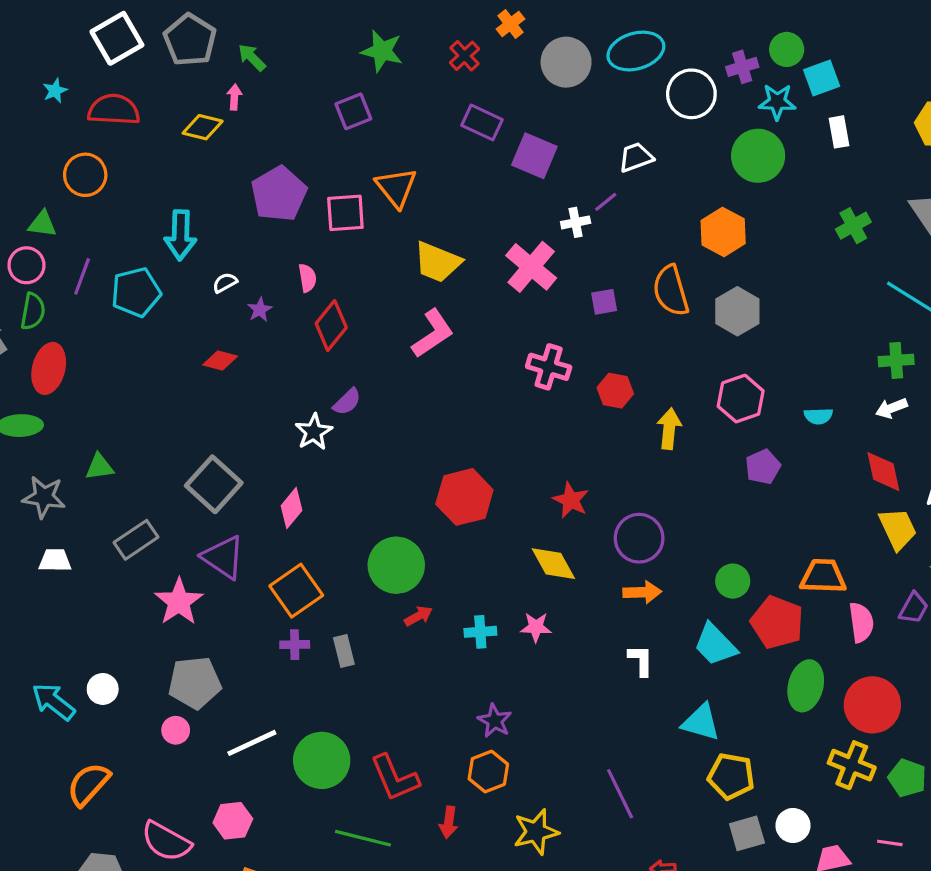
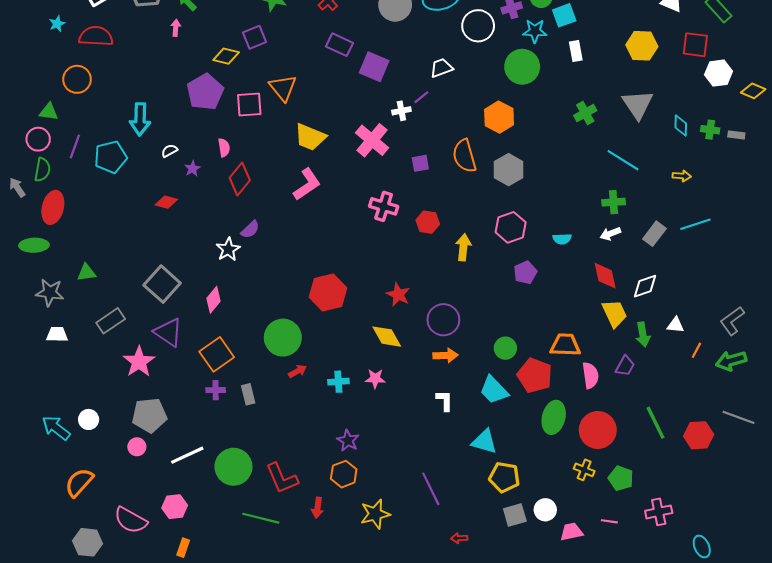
yellow diamond: (203, 127) -> (226, 56), moved
yellow cross: (852, 765) -> (584, 470), size x0.7

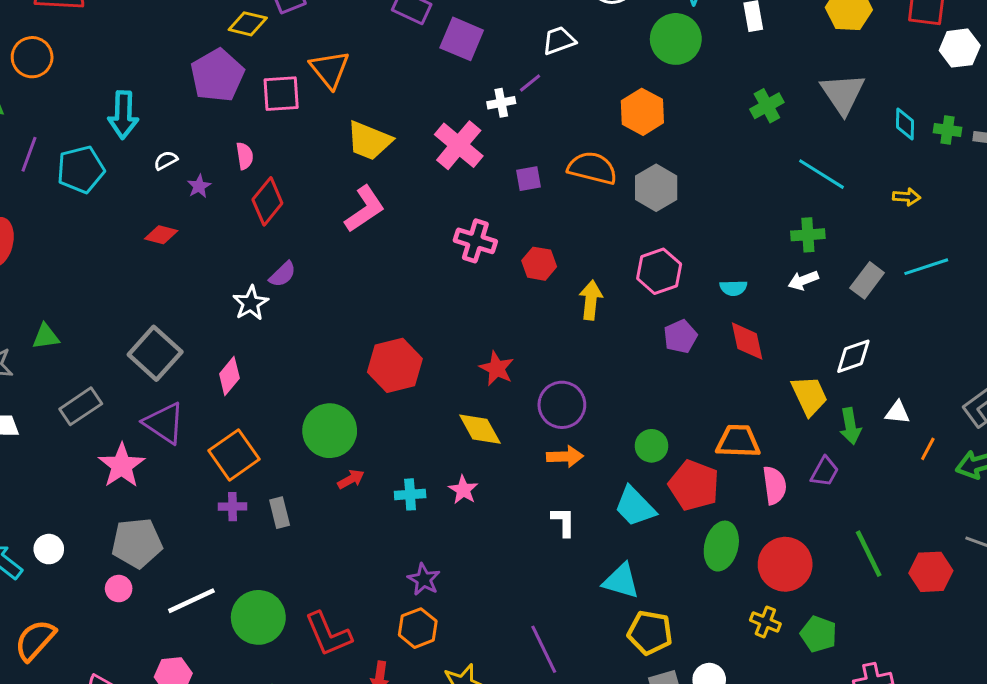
orange semicircle: (464, 156) -> (592, 168), turned 120
red diamond: (605, 276) -> (747, 341), moved
pink star: (375, 379) -> (463, 490), turned 30

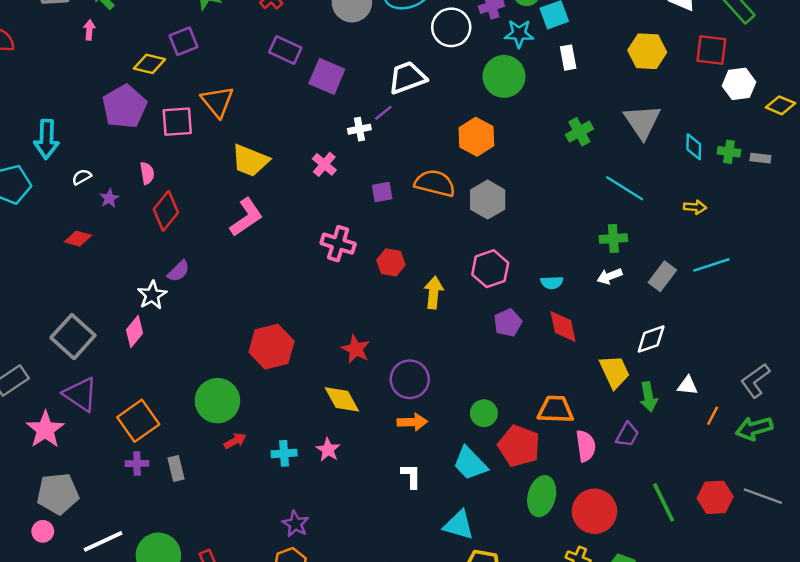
white trapezoid: (559, 40) -> (407, 78), size x1.4
pink cross: (459, 145) -> (324, 164), size x0.6
pink diamond: (229, 376) -> (135, 332), moved
red hexagon: (931, 572) -> (715, 497), moved

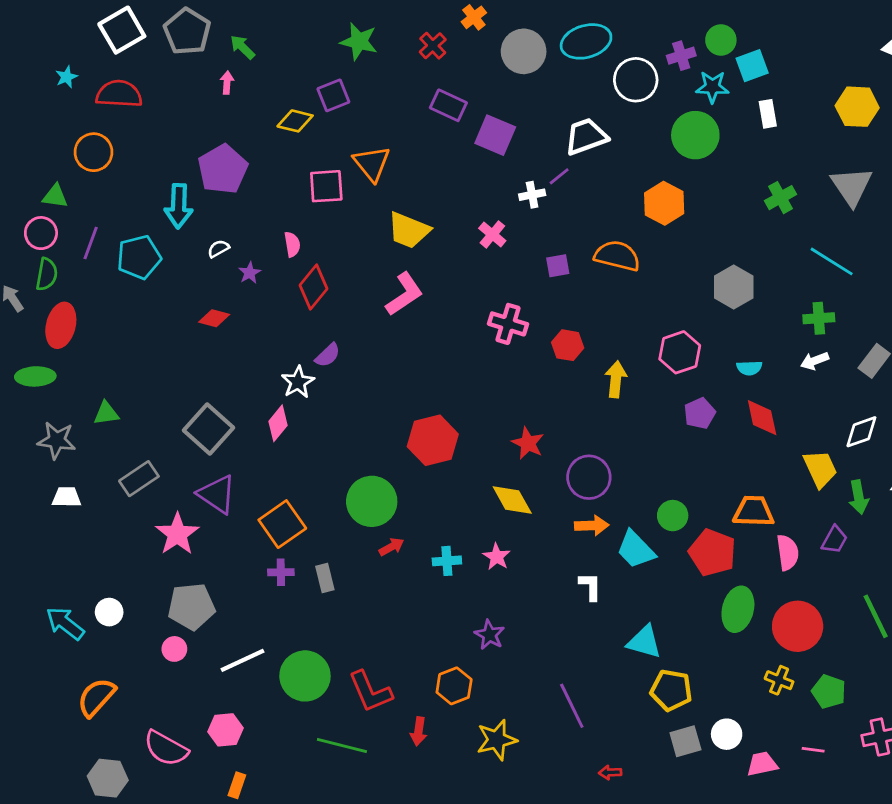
purple pentagon: (124, 107) -> (223, 169), moved
gray hexagon: (488, 200) -> (734, 287), moved
cyan trapezoid: (470, 463) -> (636, 550), moved
purple star: (295, 524) -> (490, 635), moved

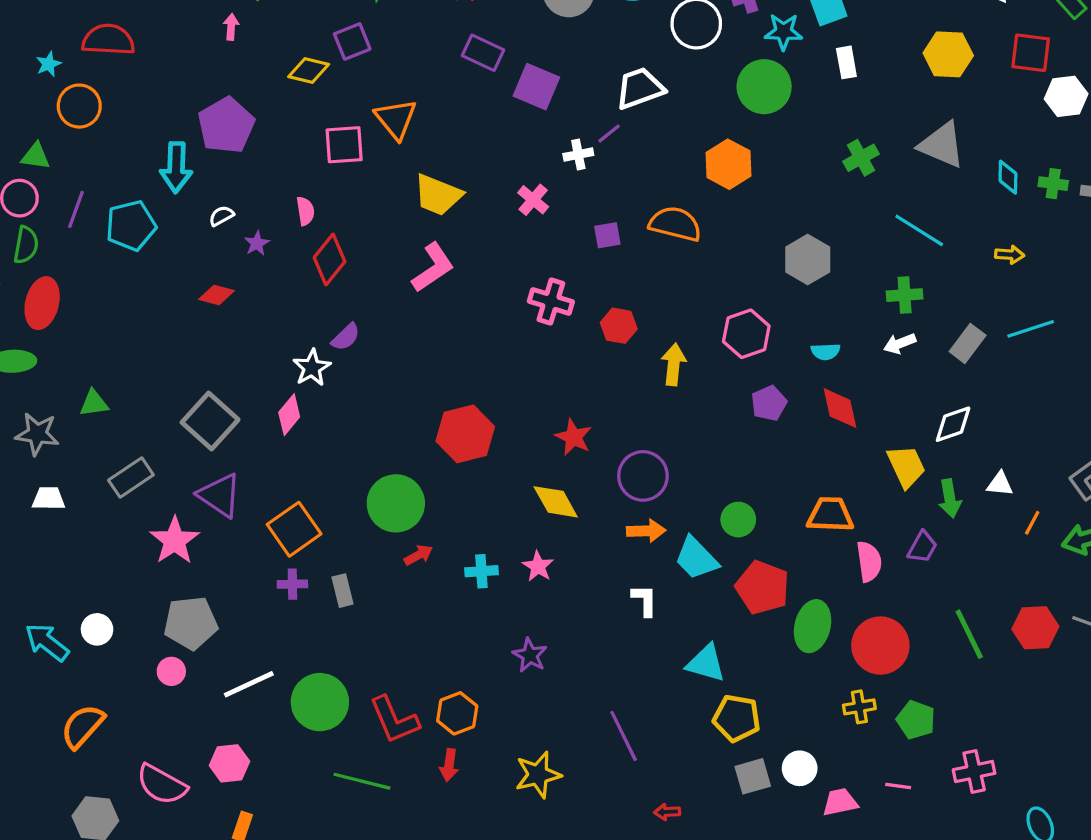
cyan star: (67, 77) -> (49, 64), moved
gray triangle: (851, 186) -> (942, 145), turned -33
red pentagon: (712, 552) -> (762, 587), moved
yellow cross: (779, 680) -> (859, 707), turned -32
orange hexagon: (454, 686) -> (457, 713), moved

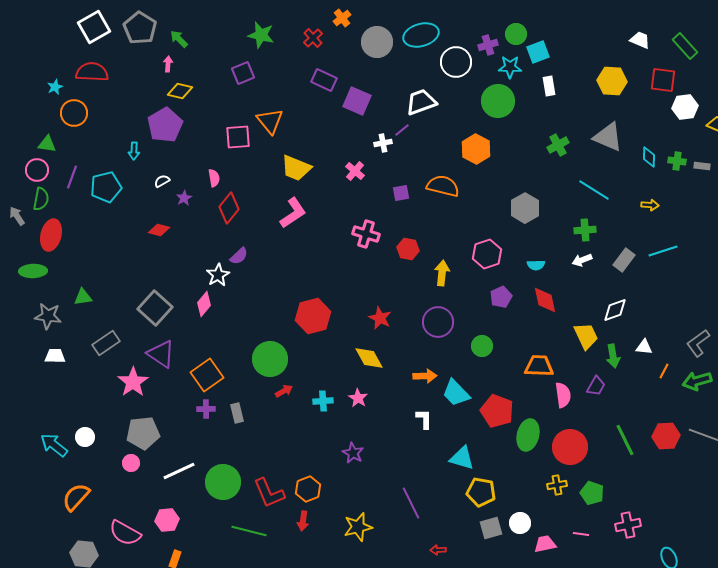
yellow diamond: (309, 71) -> (180, 91), moved
cyan arrow: (176, 167) -> (134, 151), size x0.6
purple circle: (643, 476) -> (438, 322), moved
green circle: (738, 520) -> (482, 346), moved

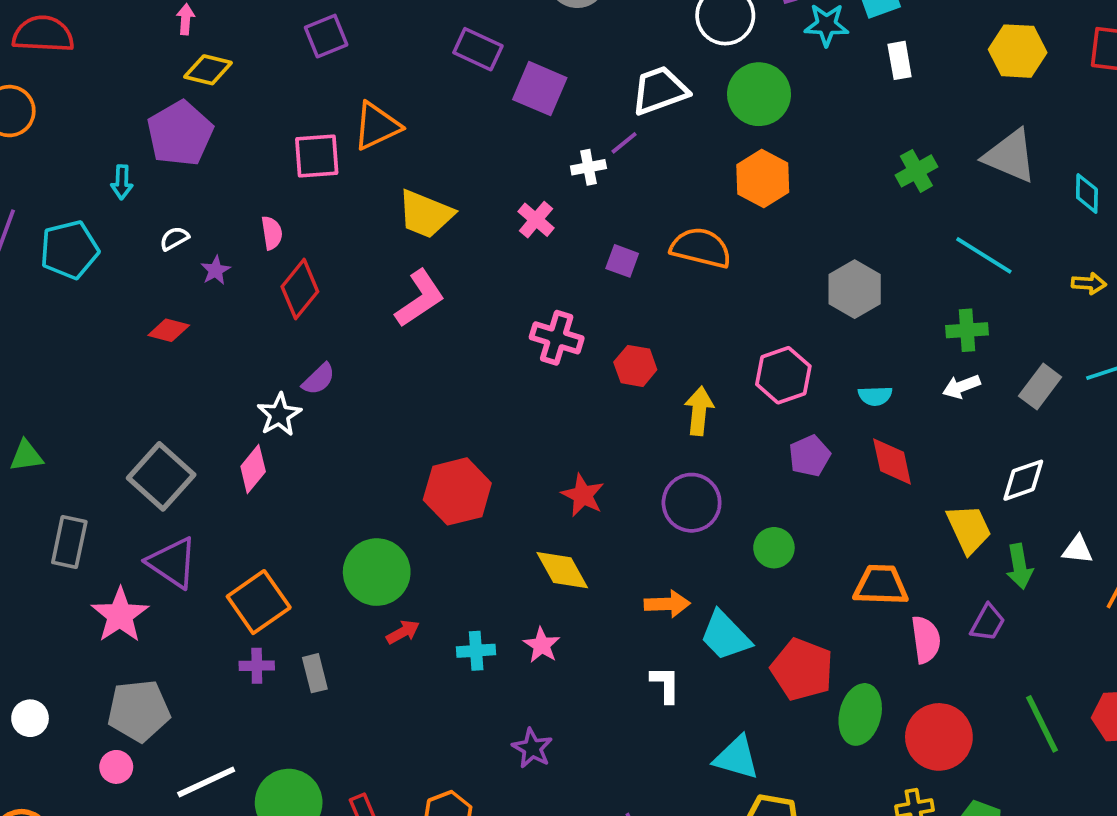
green circle: (498, 101) -> (759, 94), moved
orange triangle: (270, 121) -> (377, 126), turned 44
purple square: (401, 193) -> (622, 261), turned 30
gray rectangle: (106, 343) -> (69, 542), turned -44

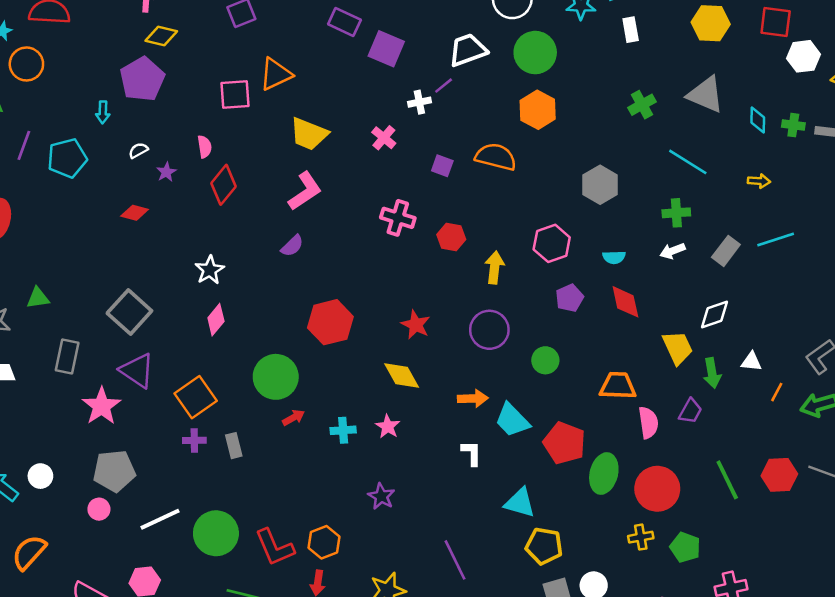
purple semicircle: (319, 379) -> (292, 246), moved
pink diamond: (253, 469) -> (216, 320), moved

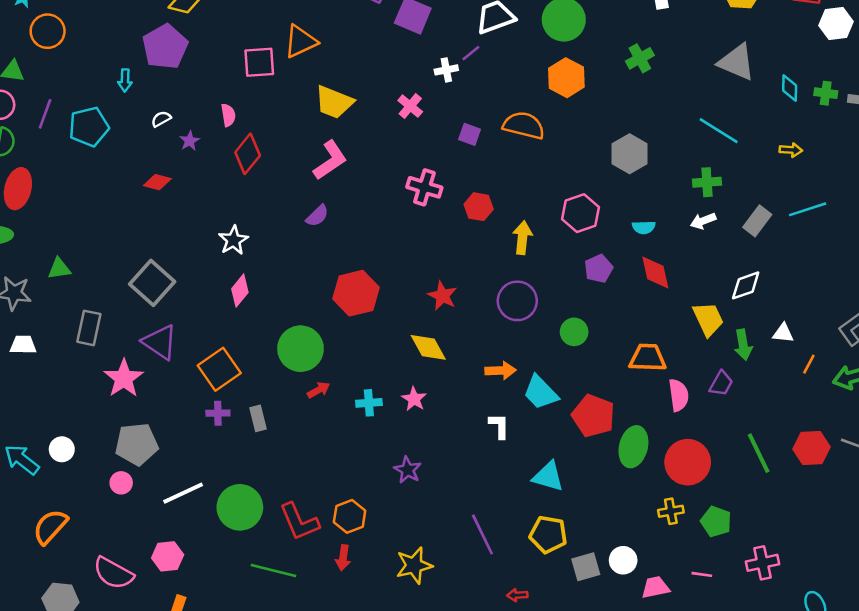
green cross: (642, 105) -> (640, 58), moved
yellow pentagon: (544, 546) -> (548, 534), moved

